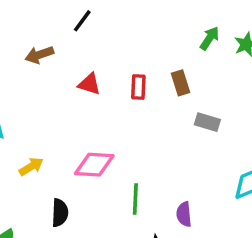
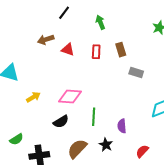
green arrow: (210, 38) -> (100, 22), moved, turned -56
brown arrow: (39, 55) -> (46, 40), moved
black semicircle: (60, 213) -> (61, 122), moved, turned 56

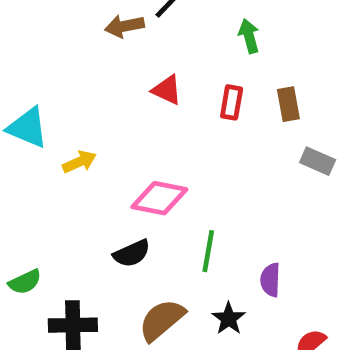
brown arrow: (46, 40) -> (124, 26), moved
yellow arrow: (33, 97) -> (79, 162), moved

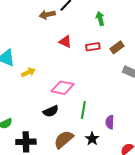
red rectangle: (232, 102) -> (93, 47), turned 72
brown rectangle: (288, 104) -> (117, 47), turned 64

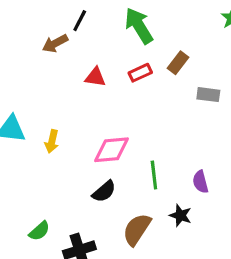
green arrow: (100, 19) -> (139, 26), size x1.6
yellow arrow: (28, 72) -> (52, 141), turned 144

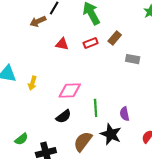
black star: (180, 215) -> (111, 134), size x1.5

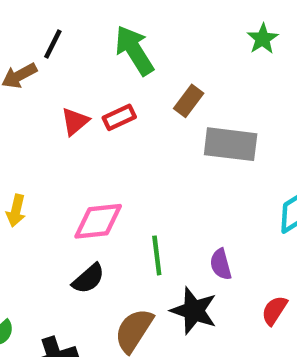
red rectangle: (91, 43) -> (119, 117), moved
red triangle: (62, 44) -> (75, 121), turned -48
gray rectangle: (133, 59) -> (231, 144), size x1.6

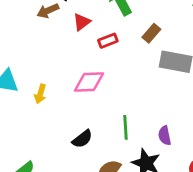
red triangle: (75, 121) -> (82, 22), moved
pink diamond: (98, 221) -> (89, 82), moved

